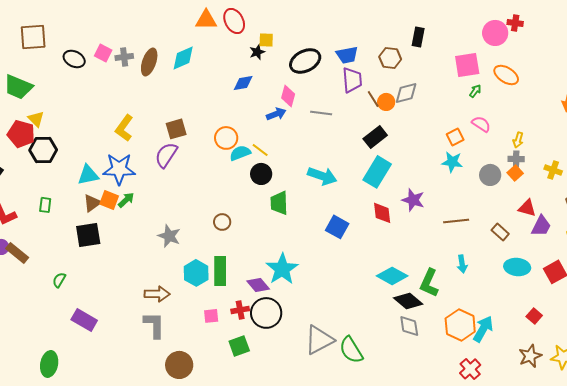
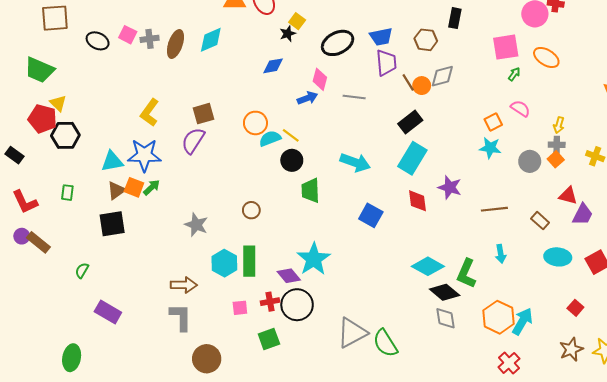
yellow square: (266, 40) -> (297, 21), turned 35

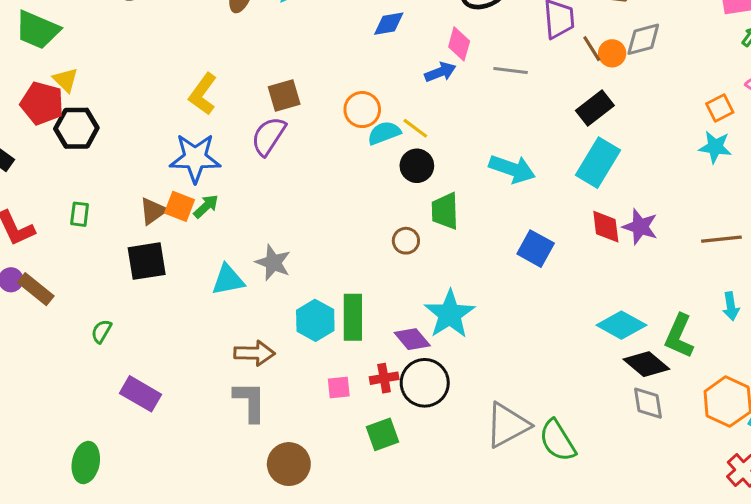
cyan triangle: (112, 161) -> (228, 280), moved
purple star: (450, 187) -> (640, 227), moved
brown circle: (251, 210) -> (406, 241), moved

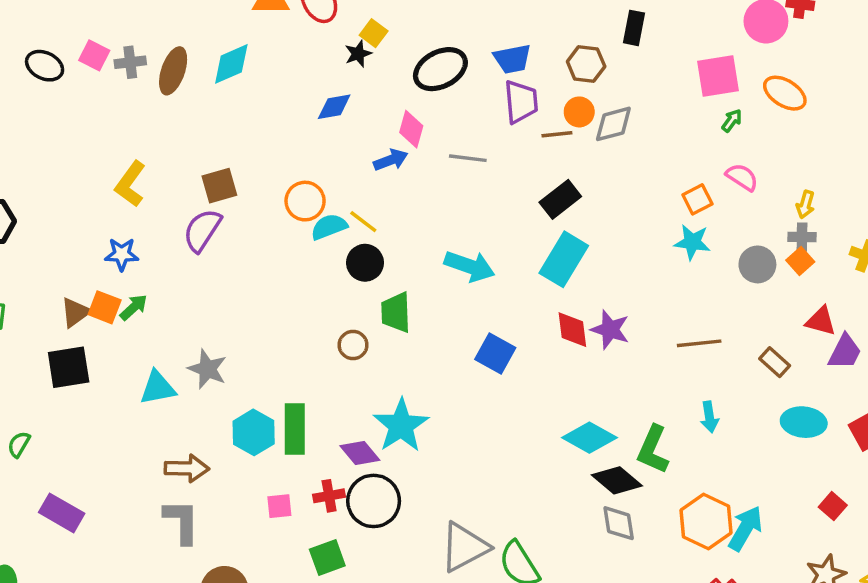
brown line: (592, 49) -> (557, 134), turned -64
orange circle: (612, 53) -> (579, 112), moved
blue star: (195, 158) -> (122, 254), size x0.6

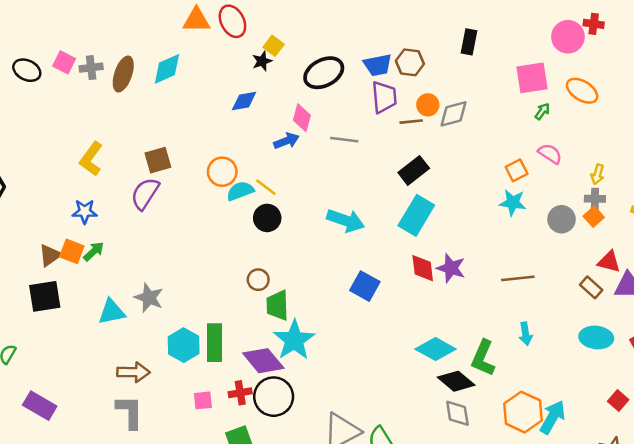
brown hexagon: (586, 64) -> (410, 62), moved
green trapezoid: (396, 312) -> (277, 305), moved
brown rectangle: (775, 362) -> (591, 287), moved
purple diamond: (360, 453) -> (263, 361), size x1.4

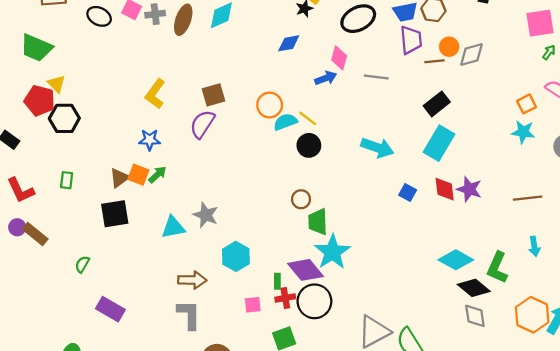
blue square: (365, 286) -> (408, 193), moved, size x0.7
green rectangle: (214, 343) -> (277, 281), moved, size x0.5

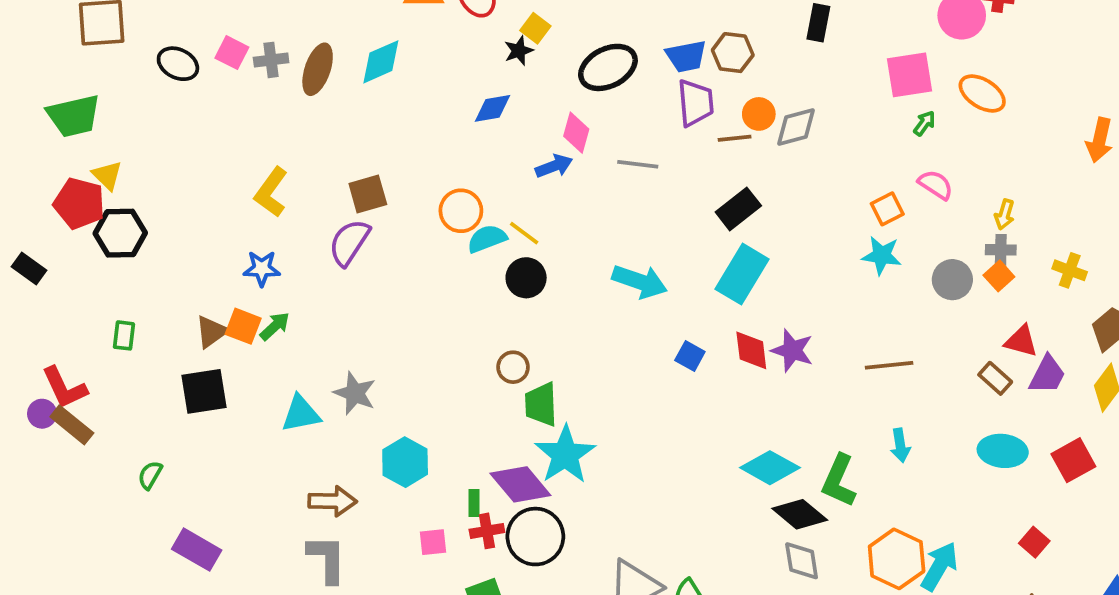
green trapezoid: (36, 48) -> (74, 116), turned -36
red L-shape: (21, 190) -> (64, 388), moved

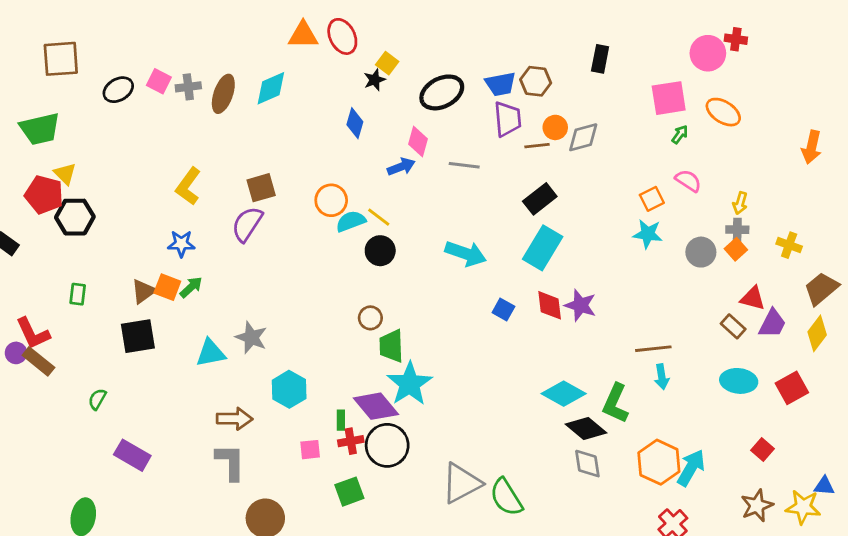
black ellipse: (178, 64) -> (118, 90), turned -56
blue diamond: (493, 108) -> (355, 123), turned -64
brown line: (889, 365) -> (653, 349), moved

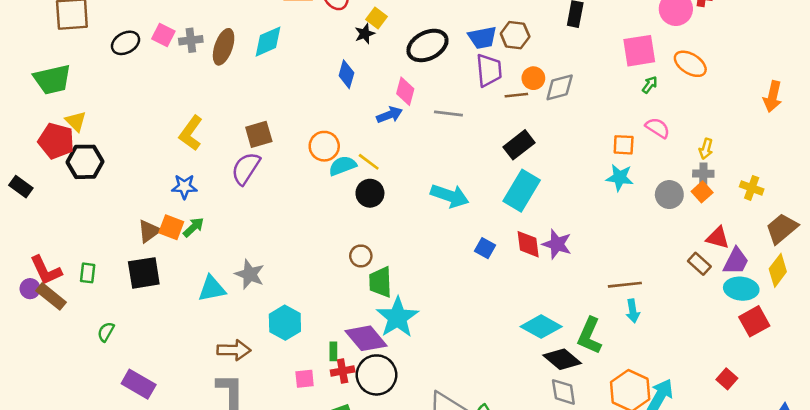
orange square: (652, 199) -> (624, 145), turned 30
green rectangle: (78, 294) -> (88, 273), moved
cyan ellipse: (739, 381) -> (741, 289), moved

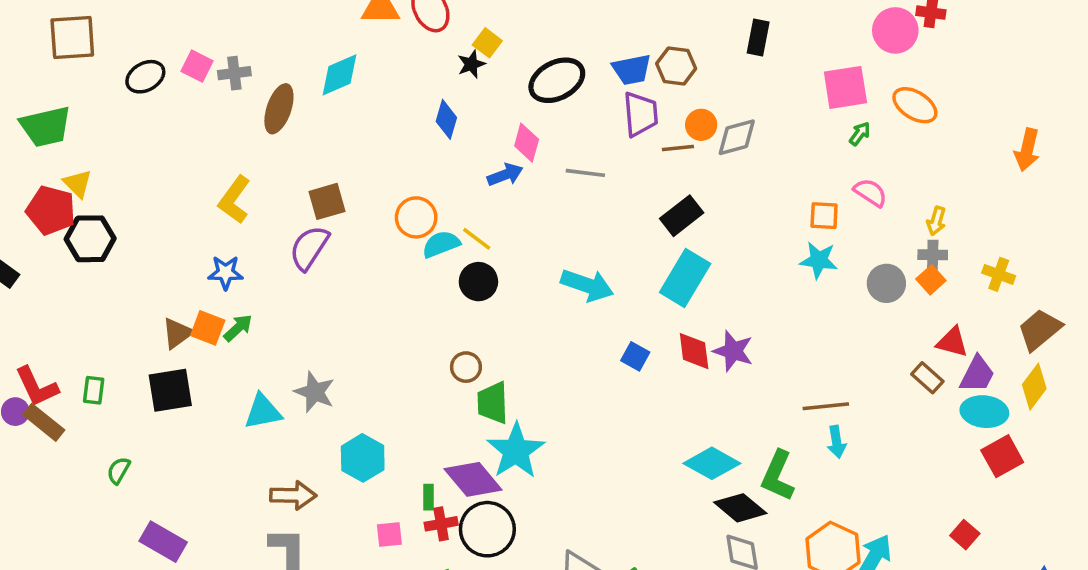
brown ellipse: (224, 47) -> (279, 109), moved

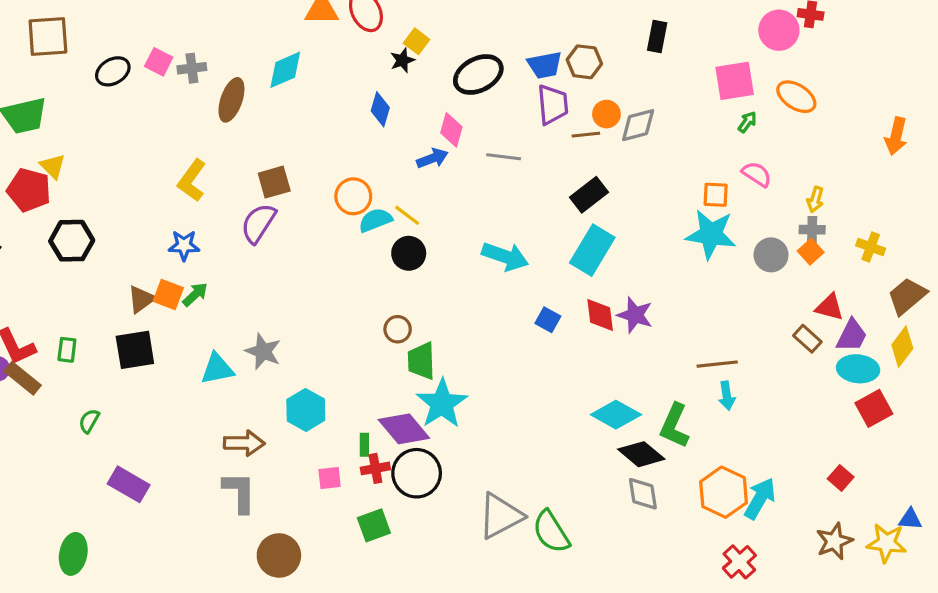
black hexagon: (90, 239) -> (72, 241), moved
cyan star: (819, 260) -> (711, 234), size x1.5

